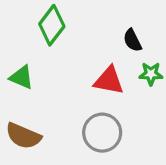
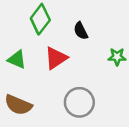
black semicircle: (132, 40) -> (81, 31), moved
red triangle: (109, 81) -> (56, 58), moved, turned -45

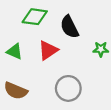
green diamond: (40, 19) -> (35, 17), turned 60
black semicircle: (81, 31) -> (69, 27), size x1.5

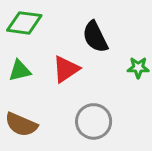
green diamond: (35, 17) -> (24, 23), moved
green triangle: (15, 51) -> (20, 71), turned -36

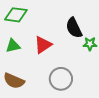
black semicircle: (95, 37) -> (74, 28), moved

